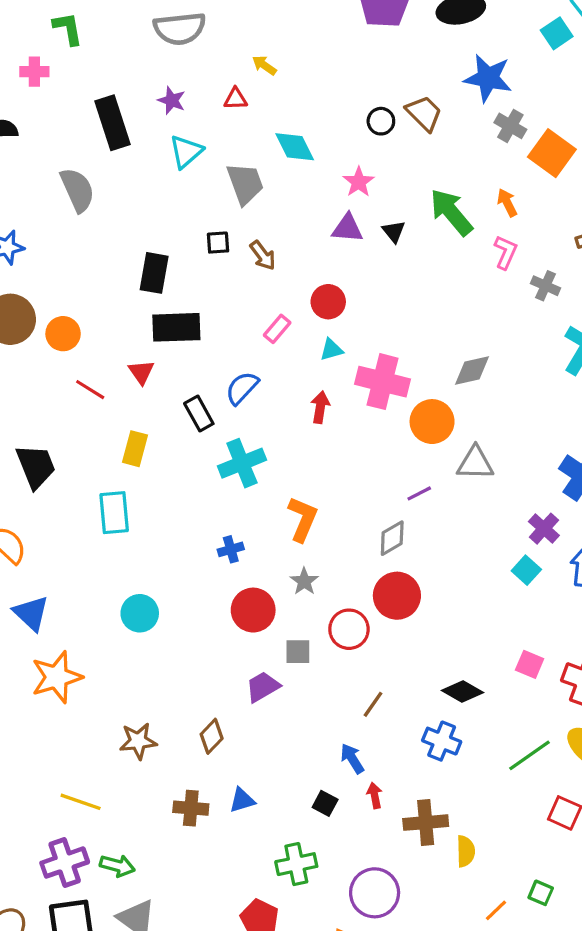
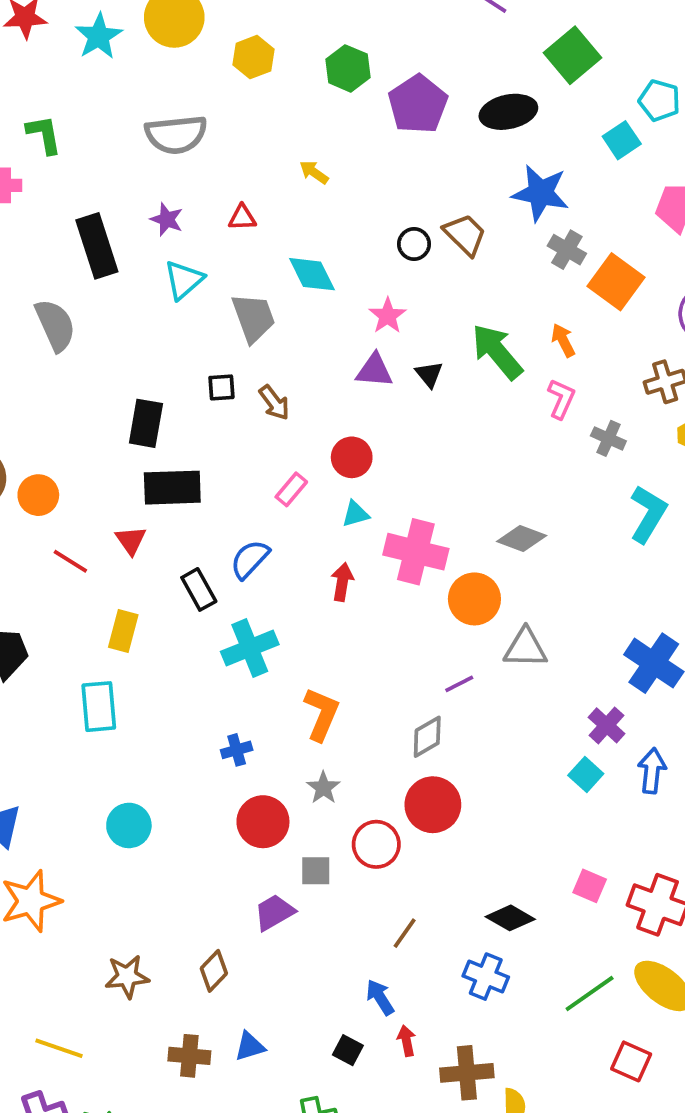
yellow arrow: (264, 65) -> (314, 172), moved
gray diamond: (472, 370) -> (522, 539), turned 33

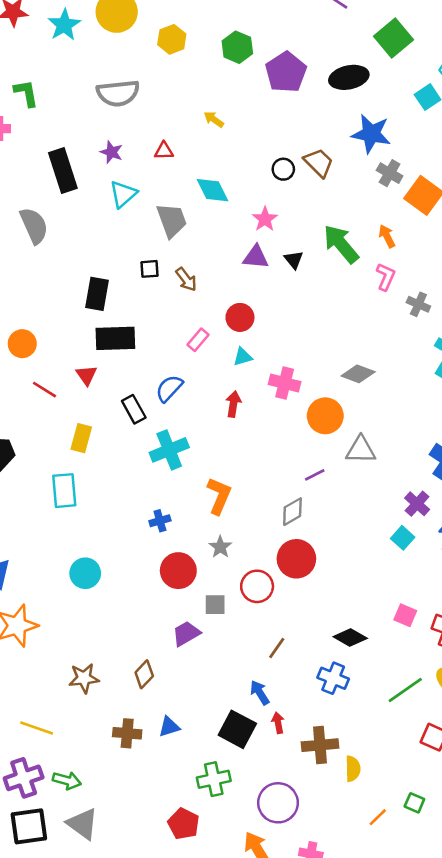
pink cross: (416, 552) -> (285, 383), size x0.7
black square: (348, 1050) -> (237, 729), size x1.8

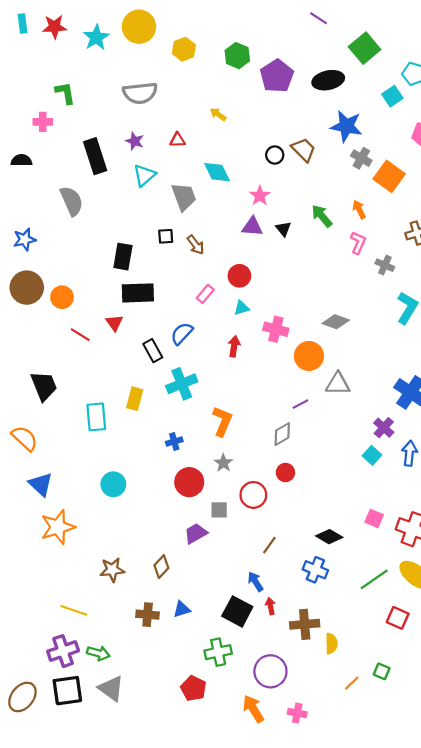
green arrow: (341, 244) -> (322, 216), size x0.7
yellow rectangle: (81, 438) -> (135, 399), moved
red circle: (296, 559) -> (285, 472), size x0.6

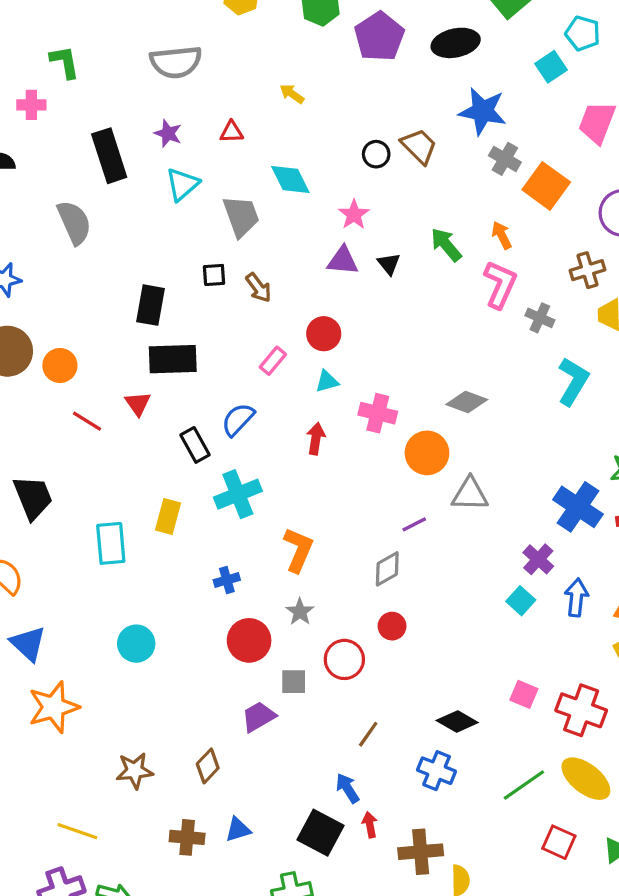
pink L-shape: (358, 243) -> (500, 284), size x1.4

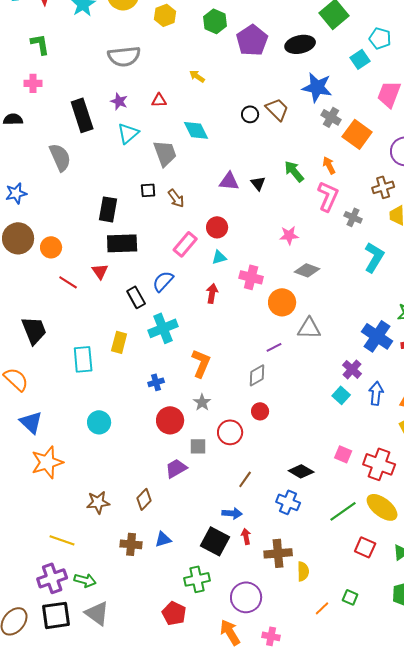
green L-shape: (65, 62) -> (40, 44), moved
pink star: (354, 215) -> (289, 235), moved, turned 30
pink rectangle: (273, 361) -> (185, 244), size x1.4
blue arrow: (348, 788) -> (232, 513), turned 126

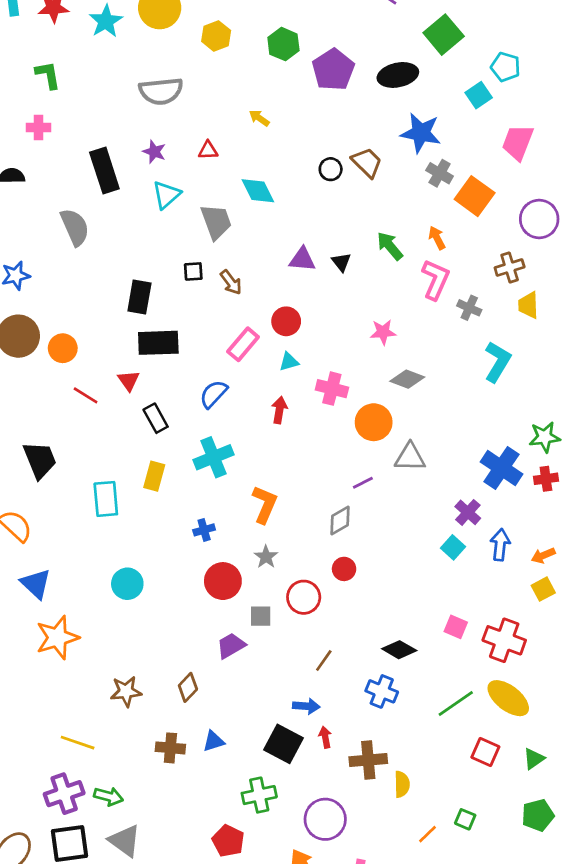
black rectangle: (136, 297) -> (156, 418), moved

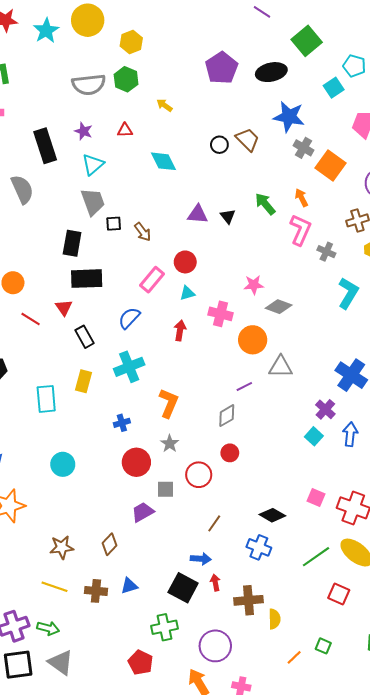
green hexagon: (283, 44) -> (126, 79), moved
gray trapezoid: (216, 222) -> (93, 202), moved
pink star: (383, 332) -> (254, 285), moved
yellow line: (78, 743) -> (54, 587), moved

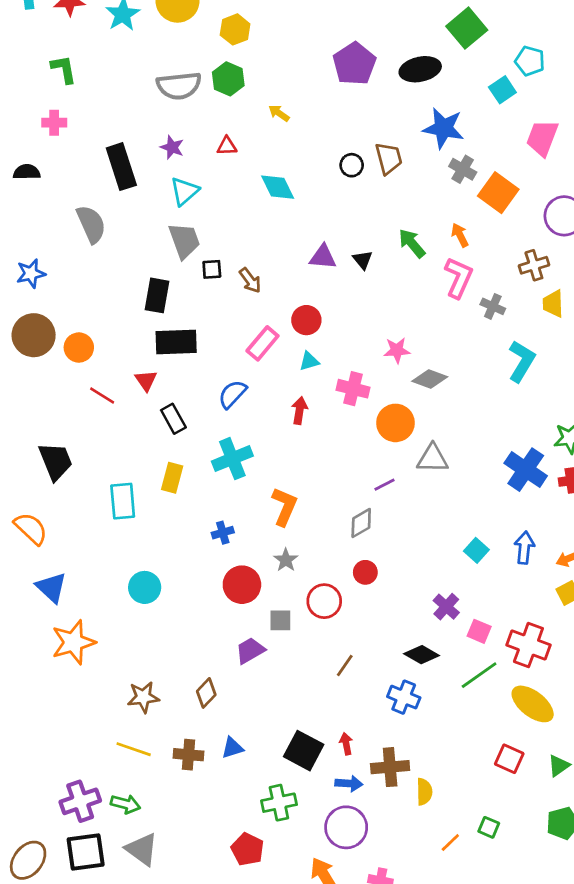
brown trapezoid: (247, 140) -> (389, 158), turned 30
purple cross: (325, 409) -> (446, 607), moved
green line: (316, 557) -> (479, 675), moved
blue arrow: (201, 559) -> (349, 783), moved

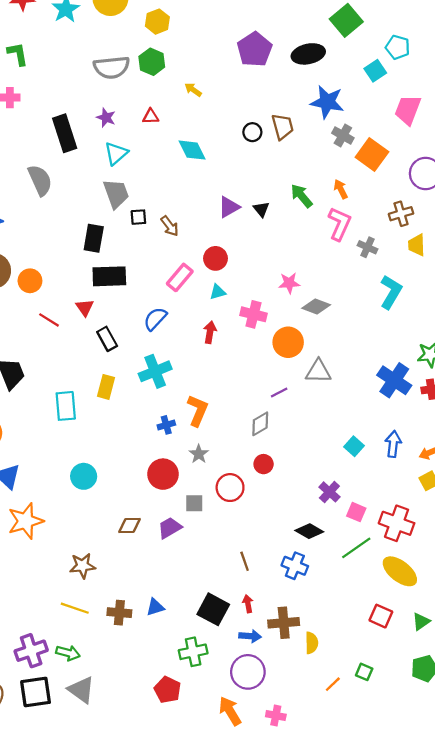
purple triangle: (323, 257) -> (229, 207), turned -35
blue cross: (223, 533) -> (166, 425), moved
brown line: (345, 666) -> (245, 561), moved, turned -54
brown diamond: (206, 693) -> (129, 526), moved, turned 45

